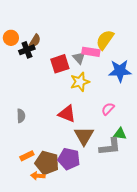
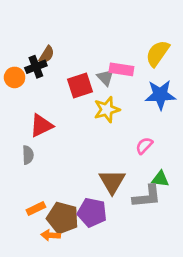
orange circle: (11, 38) -> (15, 77), moved
yellow semicircle: (105, 40) -> (158, 53), moved
red triangle: (67, 114) -> (41, 126), moved, turned -48

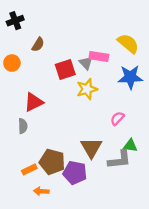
yellow semicircle: (158, 53) -> (128, 43), turned 95
black cross: (36, 67) -> (15, 21), moved
brown pentagon: (63, 218) -> (52, 162), moved

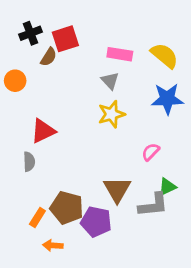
black cross: (15, 21) -> (30, 33), moved
pink rectangle: (99, 56) -> (120, 54), moved
red square: (65, 70) -> (65, 39), moved
green triangle: (130, 146) -> (167, 187), turned -32
orange rectangle: (29, 169) -> (37, 217), turned -32

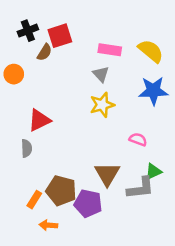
pink semicircle: (151, 152) -> (138, 139), turned 66

